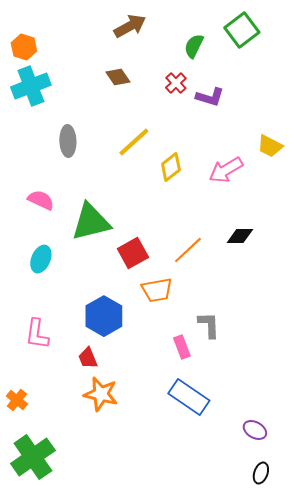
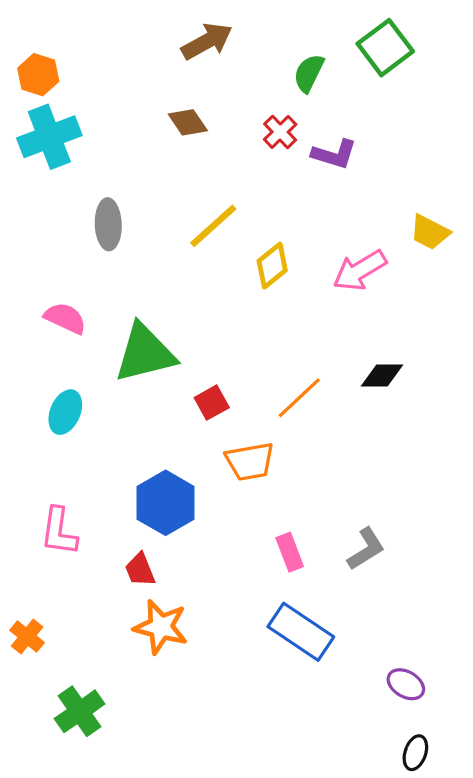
red square: (133, 253) -> (212, 403), size x0.7
gray L-shape: (209, 325) -> (366, 549), moved, turned 60
green cross: (33, 457) -> (80, 711), moved, size x0.7

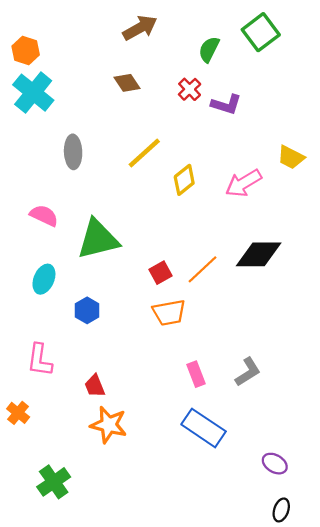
cyan cross: (49, 137) -> (33, 93), turned -30
black diamond: (382, 375) -> (259, 254), size x1.6
red square: (212, 403) -> (160, 273), moved
blue hexagon: (166, 503) -> (87, 310), moved, size x0.6
orange cross: (27, 636) -> (18, 413), moved

